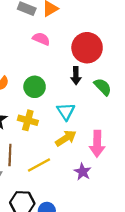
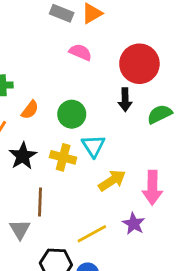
green semicircle: (103, 87) -> (160, 114), turned -72
cyan triangle: (66, 111) -> (93, 146), moved
yellow line: (39, 165) -> (92, 234), moved

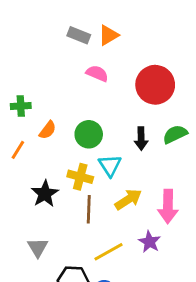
black arrow: (125, 100) -> (141, 139), moved
black star: (23, 156) -> (45, 194), moved
brown line: (40, 202) -> (89, 209), moved

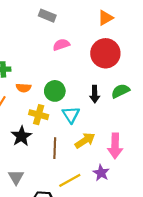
orange triangle: (108, 35) -> (105, 18), moved
pink semicircle: (97, 73) -> (61, 45), turned -42
orange semicircle: (48, 130) -> (24, 88), turned 56
yellow cross: (80, 177) -> (39, 115), moved

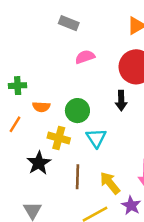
black arrow: (95, 94) -> (121, 101), moved
yellow arrow: (85, 141) -> (110, 183), moved, turned -96

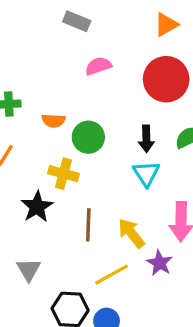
black arrow: (121, 101) -> (146, 139), moved
orange semicircle: (41, 107) -> (54, 121), moved
cyan triangle: (96, 138) -> (146, 174), moved

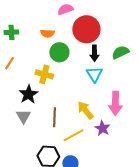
red circle: (166, 79) -> (86, 29), moved
orange semicircle: (54, 121) -> (47, 33), moved
brown line: (88, 225) -> (54, 117), moved
gray triangle: (29, 270) -> (23, 116), moved

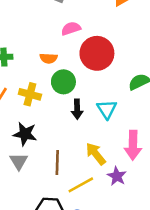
black arrow: (94, 53) -> (77, 109), moved
yellow cross: (44, 74) -> (30, 94), moved
black star: (28, 94) -> (25, 134), turned -30

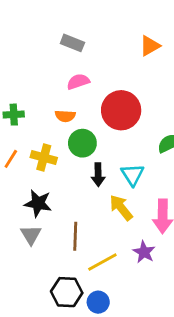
pink semicircle: (71, 29) -> (78, 82), moved
yellow arrow: (96, 154) -> (121, 208), moved

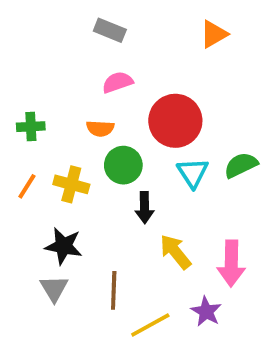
cyan triangle: (133, 175) -> (193, 173), moved

